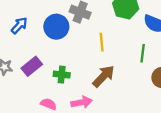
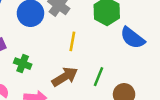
green line: (143, 53) -> (98, 77), moved

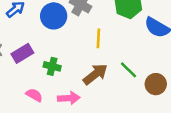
green line: (98, 77) -> (128, 70), turned -60

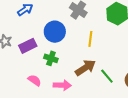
blue circle: (54, 16) -> (55, 32), moved
green line: (128, 70) -> (107, 76), moved

